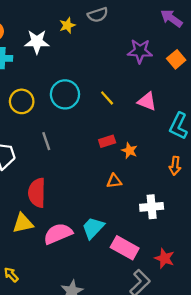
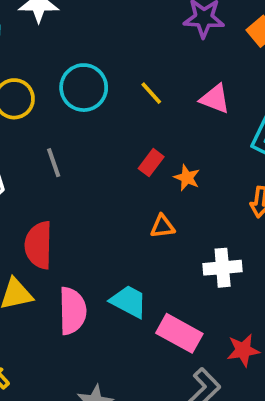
red rectangle: (107, 141) -> (151, 163), turned -35
cyan trapezoid: (93, 228) -> (129, 301), turned 75
pink semicircle: (58, 234) -> (72, 311), turned 112
red star: (164, 258) -> (243, 350), turned -30

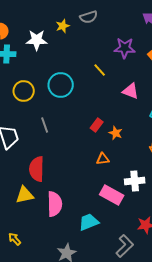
yellow line: (151, 93) -> (100, 70), moved
cyan trapezoid: (129, 301) -> (89, 222), moved, turned -50
pink rectangle: (179, 333) -> (112, 195), moved

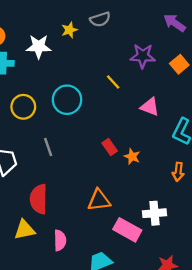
red rectangle: (97, 125) -> (110, 147), turned -72
orange triangle: (103, 159) -> (99, 200), moved, size x1.5
pink semicircle: (55, 204) -> (60, 240), size x0.7

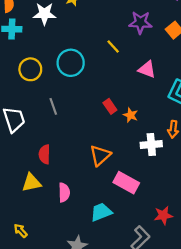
red semicircle: (39, 199) -> (44, 154), size x0.7
orange triangle: (99, 200) -> (100, 155), turned -35
white cross: (155, 213) -> (151, 145), moved

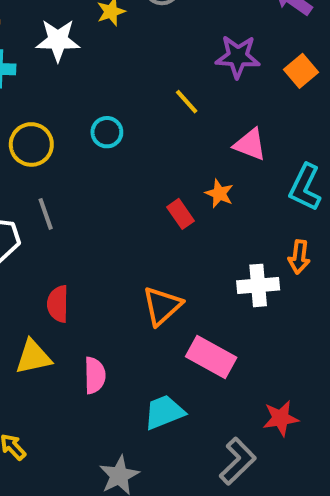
cyan circle: (71, 63) -> (107, 132), size x0.6
gray line: (53, 106) -> (46, 214), moved
orange star: (131, 115) -> (219, 193), moved

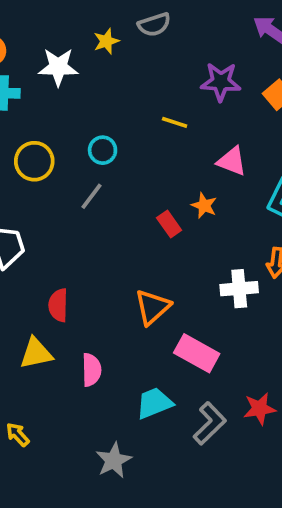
yellow line: (187, 102) -> (175, 122), turned -30
gray line: (46, 214) -> (91, 196), moved, turned 56
gray L-shape: (238, 461) -> (210, 423), moved

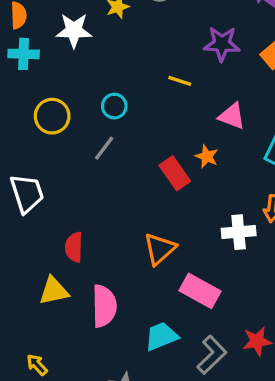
red rectangle: (169, 224) -> (175, 173), size x1.4
pink semicircle: (91, 370) -> (104, 306), size x1.4

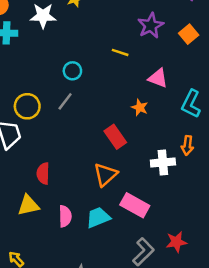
purple star: (222, 44) -> (151, 26), turned -30
yellow circle: (52, 116) -> (27, 106), moved
red rectangle: (175, 173) -> (115, 137), moved
pink semicircle: (104, 306) -> (65, 216), size x0.7
cyan trapezoid: (161, 336) -> (98, 217), moved

